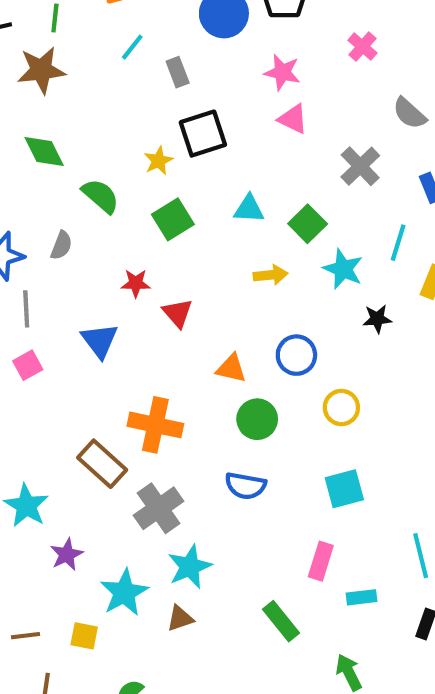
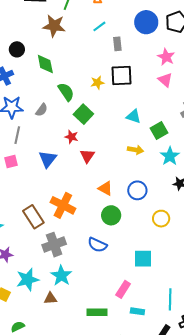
green square: (173, 219) -> (83, 114), moved, turned -30
yellow circle: (341, 407) -> (161, 219), moved
cyan star: (190, 567) -> (61, 276), turned -30
green rectangle: (281, 621) -> (97, 312), turned -66

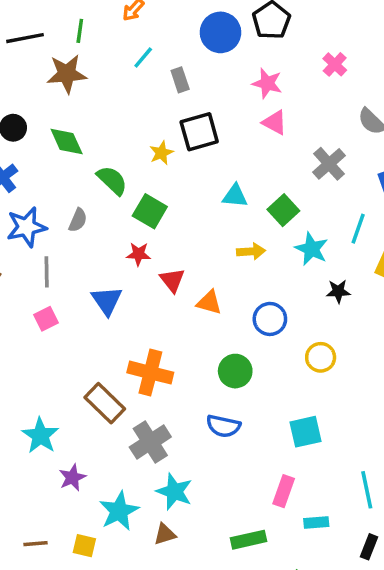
orange triangle: (105, 188) -> (209, 302), moved

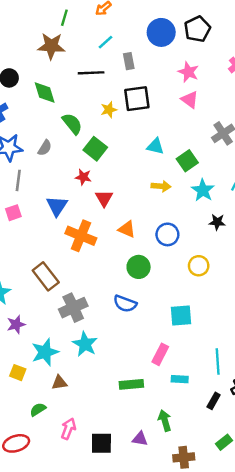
black line: (25, 38) -> (91, 73), moved
orange triangle: (209, 302) -> (127, 229), moved
orange cross: (150, 373) -> (81, 236), moved
brown triangle: (165, 534) -> (59, 383), moved

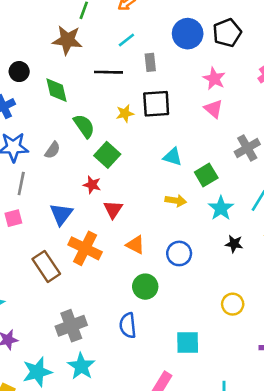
yellow circle: (199, 266) -> (233, 304), moved
brown rectangle: (46, 276) -> (46, 266), moved
blue semicircle: (125, 304) -> (128, 325), turned 60

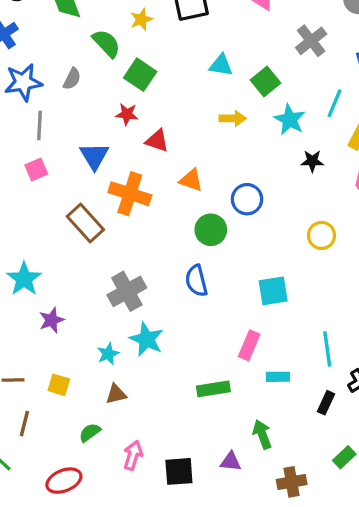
yellow star: (125, 113) -> (141, 19), moved
red triangle: (113, 209) -> (157, 141), turned -36
blue circle: (179, 253) -> (247, 199), moved
cyan star: (37, 372) -> (108, 354), moved, size x0.6

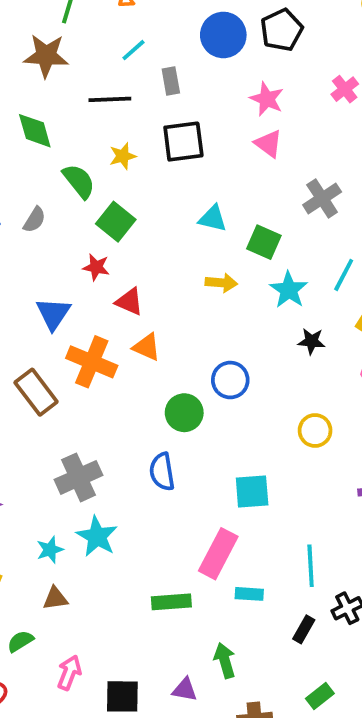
green square: (265, 81) -> (264, 242), turned -32
orange triangle: (191, 180) -> (147, 347), moved
pink rectangle: (249, 345) -> (218, 554), size x1.4

